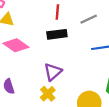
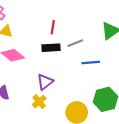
gray line: (89, 19) -> (75, 43), moved

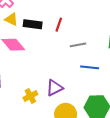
black rectangle: (51, 48) -> (33, 24), moved
purple triangle: (45, 82) -> (54, 88), moved

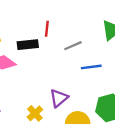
black rectangle: (33, 24) -> (28, 45), moved

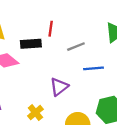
purple triangle: (59, 98) -> (59, 87), moved

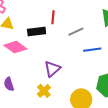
purple triangle: (59, 87) -> (52, 69), moved

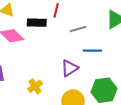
purple triangle: (52, 69) -> (70, 68), moved

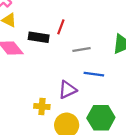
yellow cross: (35, 86) -> (42, 106), moved, turned 32

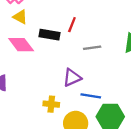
blue line: (94, 74) -> (91, 96), moved
purple triangle: (67, 90) -> (72, 78), moved

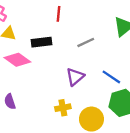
red line: (72, 25) -> (59, 14), moved
blue line: (91, 96) -> (111, 77), moved, turned 42

